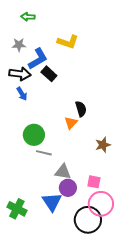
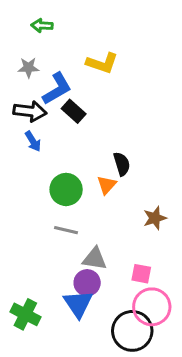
green circle: (34, 135) -> (66, 189), moved
purple circle: (68, 188) -> (87, 283), moved

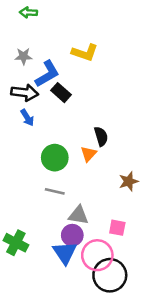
green arrow: (42, 26) -> (28, 13), moved
pink circle: (152, 307) -> (97, 255), moved
green cross: (25, 314) -> (16, 243), moved

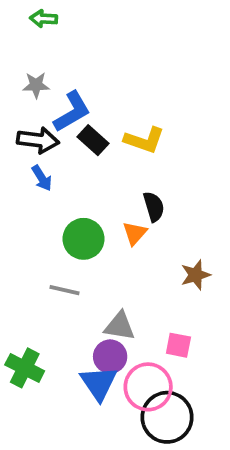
yellow L-shape: (85, 53) -> (144, 140), moved
gray line: (55, 191) -> (65, 290), moved

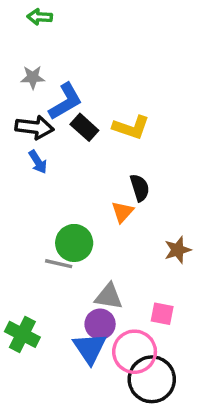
green circle: (84, 239) -> (74, 243), moved

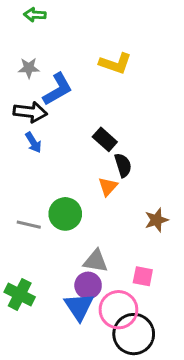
black rectangle: (84, 127) -> (105, 139), moved
yellow L-shape: (131, 127) -> (115, 63), moved
gray line: (59, 264) -> (29, 225), moved

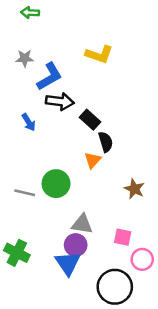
black arrow: (30, 112) -> (60, 101), moved
brown star: (156, 220) -> (134, 189), turned -30
pink circle: (118, 310) -> (142, 259), moved, size x0.7

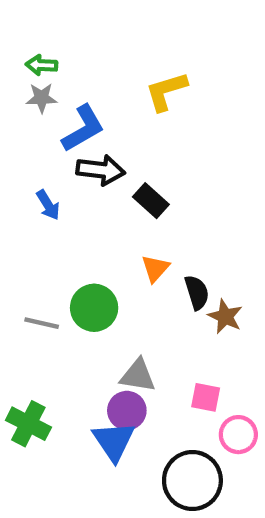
green arrow: (30, 13) -> (42, 65), moved
yellow L-shape: (99, 54) -> (166, 91), turned 144
black semicircle: (106, 142) -> (197, 292), moved

